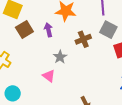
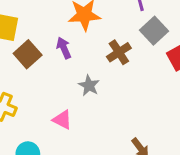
gray square: (108, 30) -> (154, 31), turned 30
pink triangle: (49, 76) -> (62, 120), moved

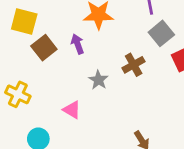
brown cross: (119, 52) -> (134, 65), moved

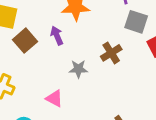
gray square: (161, 33) -> (136, 22), turned -30
gray star: (98, 80) -> (78, 69), turned -30

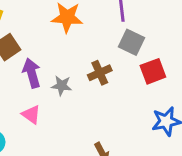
purple arrow: (57, 36) -> (32, 73), moved, size x1.4

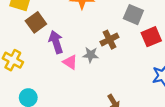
gray star: (62, 86) -> (91, 55), moved
pink triangle: (31, 114) -> (70, 62), moved

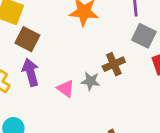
brown square: (36, 22) -> (27, 39), turned -30
purple arrow: (56, 42) -> (31, 72), moved

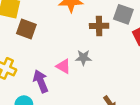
brown cross: (114, 64) -> (99, 26), moved, turned 30
purple arrow: (31, 72) -> (41, 81), moved

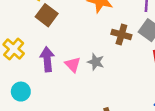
purple arrow: (41, 81) -> (47, 59), moved

